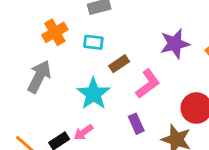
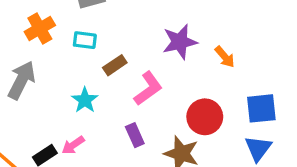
cyan star: (93, 94) -> (85, 100), size x0.7

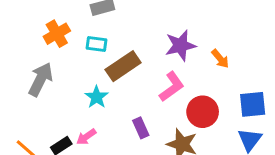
brown rectangle: (115, 65) -> (123, 66), size x1.6
pink L-shape: (148, 88) -> (172, 87), moved

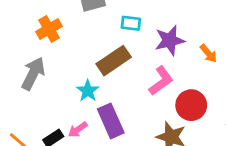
cyan rectangle: (97, 44) -> (131, 23), moved
purple rectangle: (141, 128) -> (111, 121), moved, size x1.6

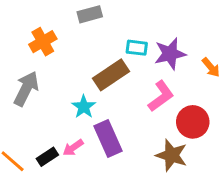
cyan rectangle: (131, 23) -> (137, 48), moved

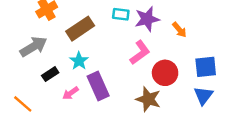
brown rectangle: (111, 75) -> (80, 29), moved
gray arrow: (26, 89) -> (33, 47), turned 32
black rectangle: (47, 157) -> (50, 74), moved

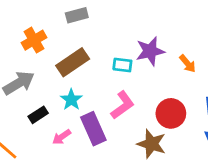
cyan rectangle: (121, 14) -> (122, 65), moved
pink L-shape: (140, 53) -> (122, 105), moved

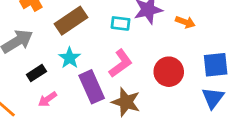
orange arrow: (187, 64) -> (185, 22), turned -30
pink arrow: (62, 137) -> (47, 99), moved
brown star: (152, 144) -> (126, 102), moved

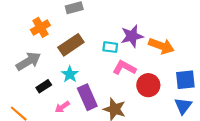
orange arrow: (185, 22) -> (161, 46), size x1.6
pink L-shape: (121, 63) -> (124, 68), moved, turned -115
pink arrow: (47, 99) -> (62, 107), moved

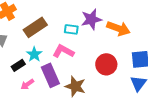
pink L-shape: (124, 68) -> (63, 51), moved
black rectangle: (44, 86) -> (18, 65), moved

